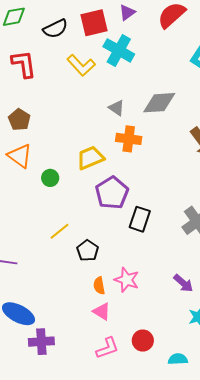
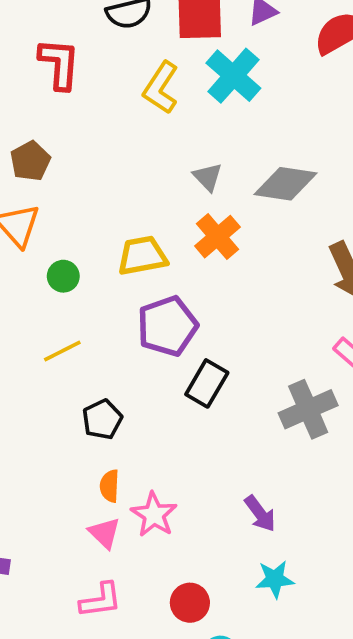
yellow L-shape: (81, 65) -> (161, 88), turned 64
orange cross: (129, 139) -> (218, 237), turned 30
yellow line: (60, 231) -> (62, 351), moved
pink star: (127, 280) -> (154, 515), moved
red circle: (143, 341) -> (190, 603), moved

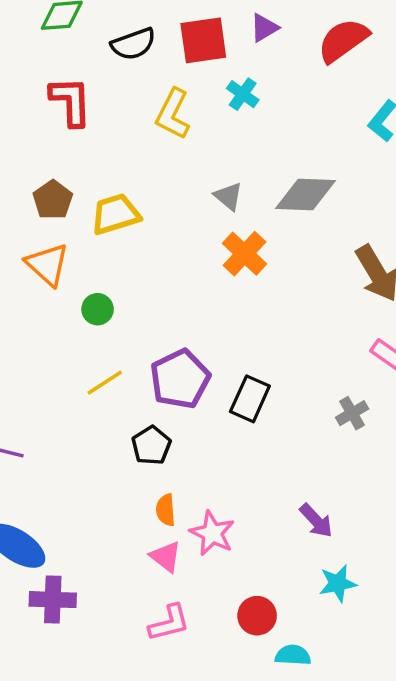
cyan cross: (233, 76) -> (243, 94), size x0.6
yellow trapezoid: (142, 256) -> (115, 214), moved
purple pentagon: (167, 326) -> (180, 379), moved
gray cross: (308, 409) -> (352, 413), size x0.6

